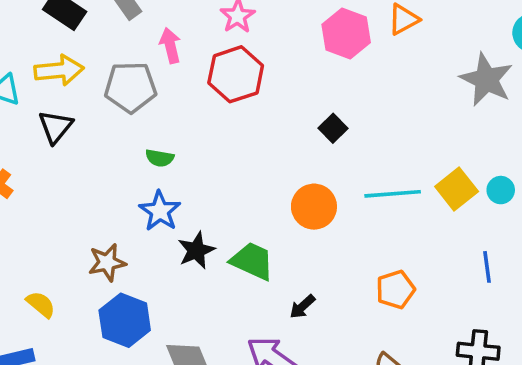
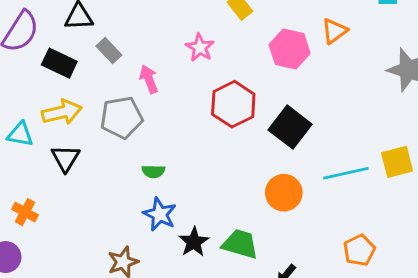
red hexagon: (236, 74) -> (233, 104), moved
black square: (333, 128) -> (290, 127), size x1.8
yellow square: (457, 189) -> (397, 162), turned 32

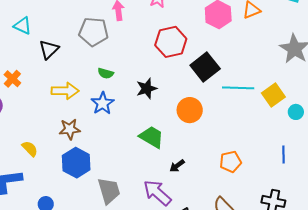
yellow arrow: (62, 112) -> (65, 91), moved
yellow square: (397, 162) -> (273, 95), moved, turned -35
cyan line: (346, 173) -> (238, 88), moved
black star: (194, 242) -> (147, 88), moved

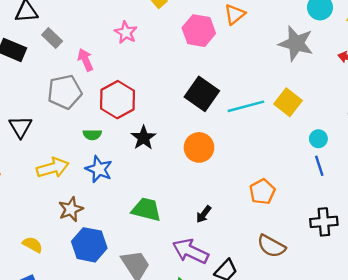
red hexagon: (171, 42) -> (118, 100), moved
cyan circle: (296, 112) -> (318, 139), moved
green trapezoid: (152, 137) -> (146, 209), moved

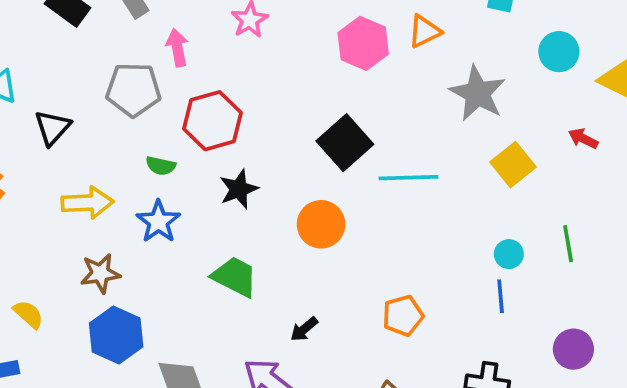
gray star: (296, 43) -> (478, 93), moved
yellow square: (288, 102) -> (513, 165), moved
green trapezoid: (146, 209) -> (235, 277), moved

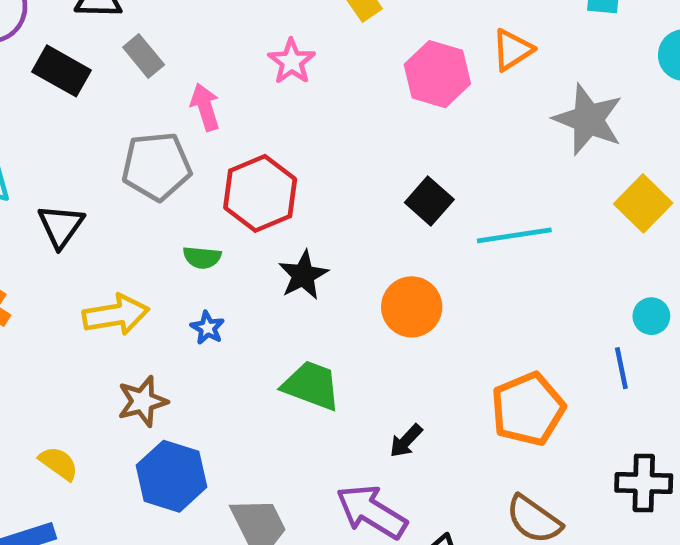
black square: (345, 143) -> (429, 201), size x0.7
blue star: (158, 222) -> (208, 328), size x0.6
blue line: (501, 296) -> (621, 368), moved
orange pentagon: (403, 316) -> (528, 409), size x1.4

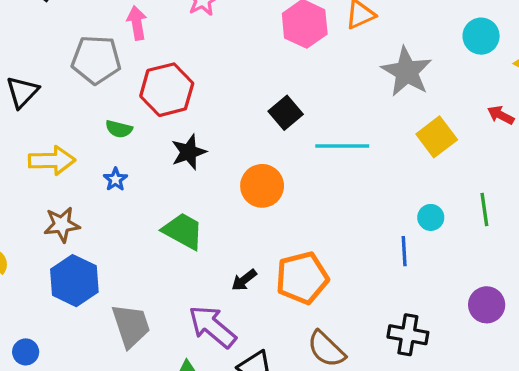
orange pentagon: (528, 409) -> (302, 278), moved

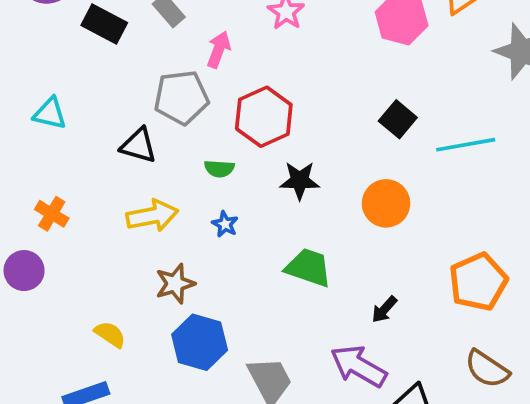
pink arrow: (137, 23) -> (219, 50), turned 40
black triangle: (22, 92) -> (138, 146), moved, turned -48
black star: (189, 152) -> (300, 180), turned 30
orange pentagon: (302, 278) -> (478, 282), moved

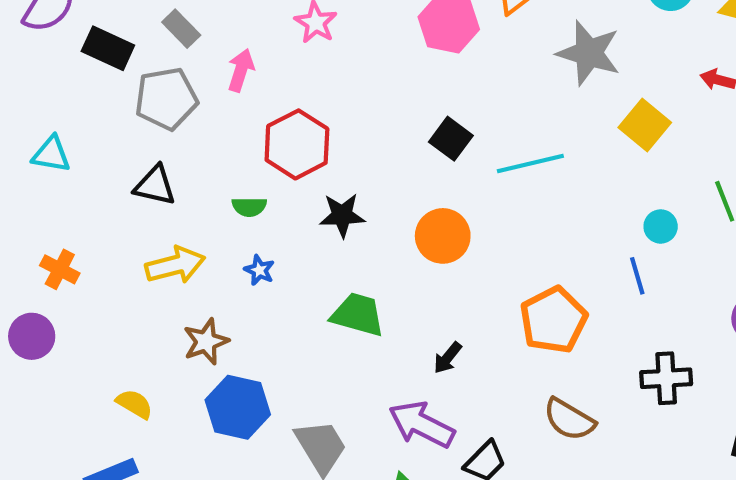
gray pentagon: (181, 97) -> (166, 99), moved

